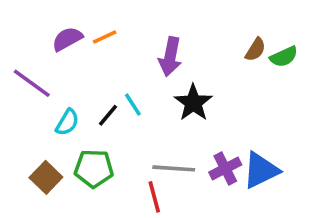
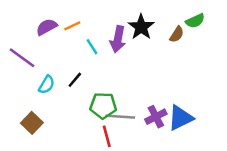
green semicircle: (284, 57) -> (195, 21), moved
black star: (193, 103) -> (141, 27), moved
cyan line: (133, 105) -> (92, 47), moved
green pentagon: (94, 168) -> (103, 106), moved

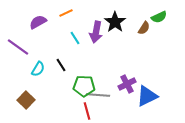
orange line: (72, 26) -> (66, 13), moved
black line: (75, 80) -> (61, 65), turned -72
purple cross: (156, 117) -> (127, 84), moved

